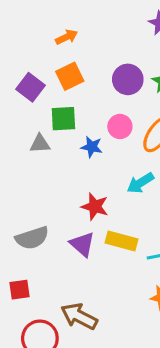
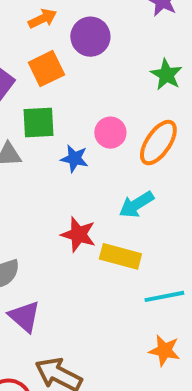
purple circle: (128, 79) -> (90, 37), moved
yellow rectangle: (122, 241) -> (120, 256), moved
purple triangle: (82, 244) -> (24, 316), moved

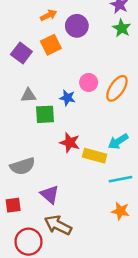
green star: (166, 75) -> (122, 28), moved
green square: (38, 123) -> (45, 114), moved
cyan arrow: (136, 205) -> (118, 141), moved
purple triangle: (24, 316) -> (50, 194), moved

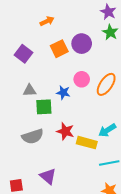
purple circle: (77, 26) -> (82, 44), moved
orange square: (51, 45) -> (59, 49), moved
gray semicircle: (23, 166) -> (33, 136), moved

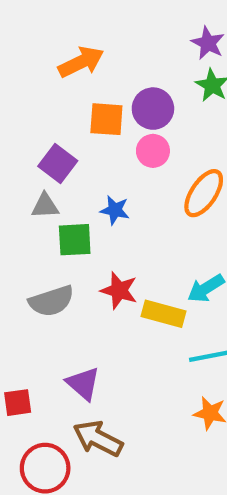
orange arrow: (47, 21) -> (81, 62), size x1.5
orange square: (59, 49) -> (106, 119), turned 30
purple square: (23, 54) -> (58, 164), moved
pink circle: (82, 79) -> (153, 151), moved

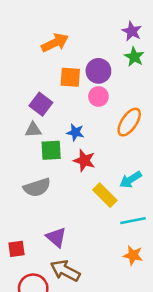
red star: (119, 290) -> (84, 161), moved
yellow rectangle: (164, 314) -> (105, 195), turned 30

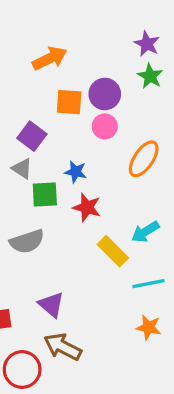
gray triangle: (33, 130) -> (22, 169), turned 36

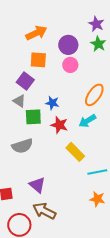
purple circle: (105, 94) -> (68, 45), moved
orange square: (69, 102) -> (38, 60), moved
pink circle: (105, 126) -> (70, 65), moved
cyan arrow: (145, 232) -> (87, 121), moved

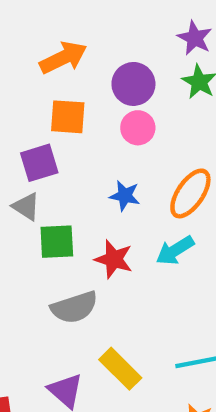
purple square: (25, 81) -> (39, 163), turned 36
blue star: (52, 103) -> (125, 196), moved
gray semicircle: (22, 146) -> (74, 307), moved
yellow rectangle: (75, 152) -> (120, 369), moved

